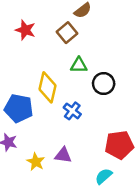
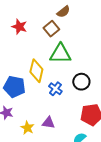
green triangle: (79, 65) -> (60, 54), size x1.6
black circle: (104, 84) -> (81, 82), moved

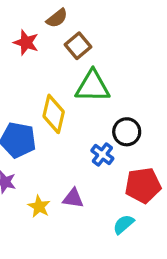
brown semicircle: (63, 12) -> (57, 18), moved
blue cross: (55, 89) -> (102, 155), moved

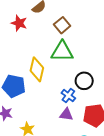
brown square: (78, 46) -> (62, 25), moved
purple triangle: (73, 198) -> (66, 114), moved

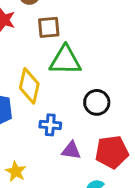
brown square: (62, 25) -> (49, 27), moved, turned 35
blue cross: (68, 96) -> (50, 125), moved, turned -32

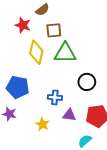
yellow diamond: (29, 86) -> (36, 52), moved
yellow star: (16, 171) -> (42, 124), moved

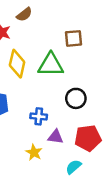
brown square: (54, 30) -> (73, 38), moved
yellow star: (42, 124) -> (34, 152), moved

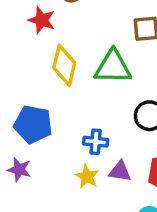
yellow star: (34, 152) -> (87, 177), moved

